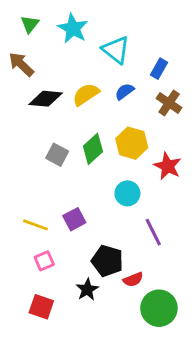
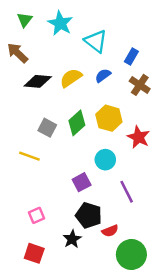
purple square: (74, 219) -> (82, 182), moved
yellow line: (36, 225) -> (29, 156), moved

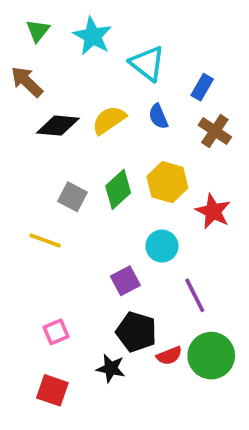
blue semicircle: (103, 75) -> (158, 116), turned -77
black star: (72, 239) -> (111, 368), turned -30
green circle: (131, 255) -> (211, 356), moved

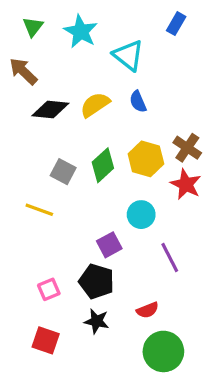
blue rectangle: (202, 87) -> (176, 24), moved
brown cross: (215, 131) -> (187, 148), moved
black pentagon: (136, 332) -> (97, 281), moved
green circle: (211, 356) -> (163, 351), moved

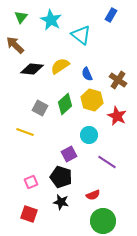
blue semicircle: (138, 102) -> (87, 74), moved
brown cross: (187, 148) -> (118, 80), moved
purple line: (170, 258) -> (107, 162), turned -30

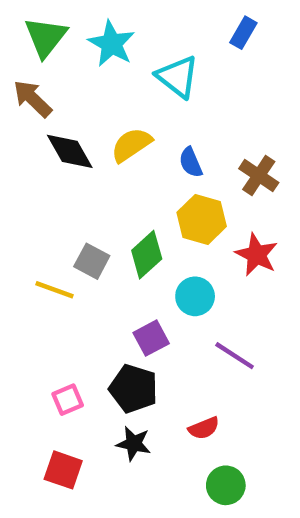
green triangle: (21, 17) -> (46, 37), size x1.5
black diamond: (32, 69) -> (70, 151), turned 55
green diamond: (65, 104) -> (147, 255), moved
gray square: (40, 108) -> (92, 261), moved
green circle: (103, 221) -> (226, 485), size x0.7

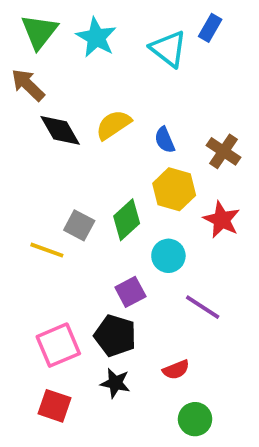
cyan triangle: (177, 77) -> (168, 49), moved
pink square: (68, 400) -> (58, 345), size x1.6

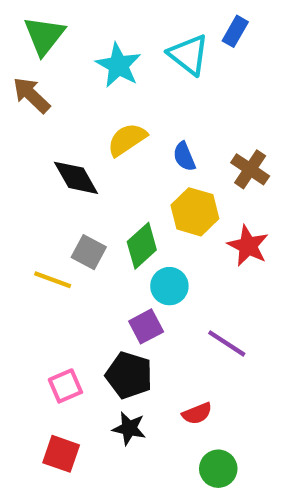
cyan star: (96, 37) -> (118, 65), moved
black diamond: (60, 130) -> (76, 178), moved
cyan circle: (168, 256) -> (169, 286), moved
pink square: (58, 345) -> (65, 386), size x0.7

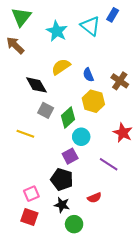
red star: (248, 246) -> (123, 133), moved
gray square: (89, 252) -> (46, 110), moved
pink square: (65, 386) -> (31, 194), moved
green circle: (218, 469) -> (74, 224), moved

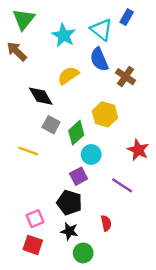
blue semicircle: (88, 75) -> (99, 59), moved, size x1.5
brown cross: (120, 81) -> (126, 77), moved
red semicircle: (94, 198) -> (106, 223), turned -80

